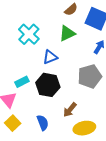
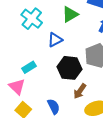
black hexagon: (48, 85) -> (69, 68), moved

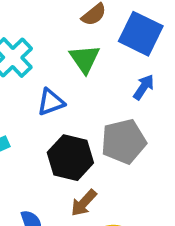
green triangle: (70, 14) -> (85, 59), turned -42

